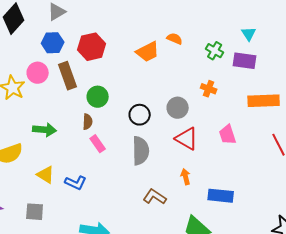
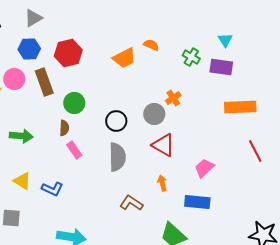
orange cross: (209, 89) -> (173, 98), moved, turned 35
pink trapezoid: (228, 135) -> (204, 168), moved, turned 65

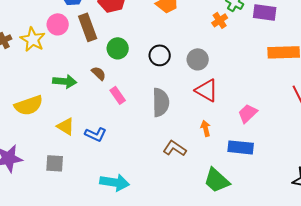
orange cross: (173, 98) -> (220, 20), moved
black circle: (116, 121) -> (160, 55), moved
brown semicircle: (64, 128) -> (99, 73), moved, turned -49

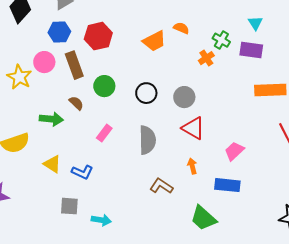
brown semicircle: (99, 73) -> (76, 103), moved
pink rectangle: (118, 95) -> (104, 133), turned 72
gray square: (55, 163) -> (69, 206), moved
cyan arrow: (115, 182) -> (101, 220), size x0.7

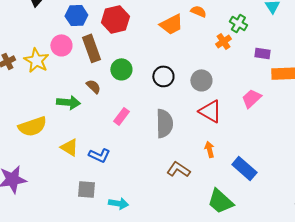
purple rectangle: (251, 50) -> (262, 53), moved, size x0.7
pink trapezoid: (234, 151) -> (251, 98), moved
blue rectangle: (227, 185) -> (244, 168), turned 35

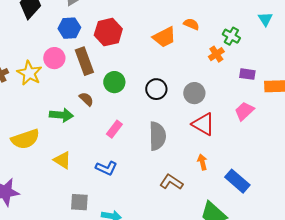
purple rectangle: (262, 53) -> (247, 74), moved
blue L-shape: (99, 155) -> (106, 168), moved

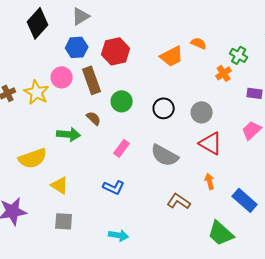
gray semicircle: (157, 136) -> (165, 155), turned 120
yellow triangle: (62, 160) -> (60, 185), moved
gray square: (79, 202) -> (64, 221), moved

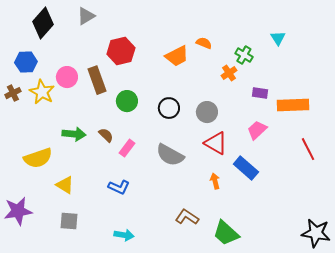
blue hexagon: (77, 47) -> (26, 62), moved
brown semicircle: (94, 118) -> (106, 135), moved
blue rectangle: (245, 200) -> (246, 168), moved
brown L-shape: (179, 201) -> (187, 217), moved

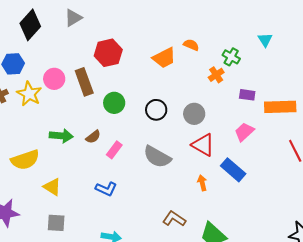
brown semicircle: (106, 135) -> (93, 137), turned 98

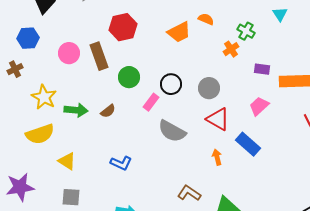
yellow star: (29, 94) -> (44, 97), moved
pink rectangle: (114, 150) -> (151, 102), moved

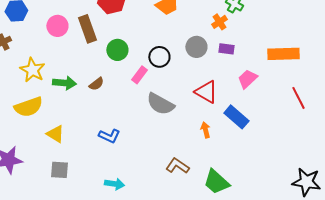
purple rectangle: (262, 69) -> (226, 49), moved
gray circle: (209, 88) -> (196, 47), moved

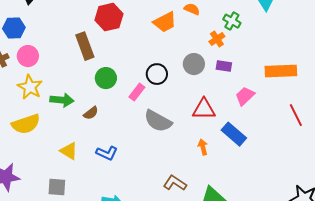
pink circle: (57, 26) -> (28, 56), moved
green circle: (117, 50) -> (106, 78), moved
brown semicircle: (96, 84) -> (91, 113), moved
red triangle: (206, 92) -> (204, 109), turned -30
yellow triangle: (55, 134) -> (69, 151), moved

